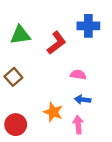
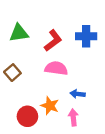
blue cross: (88, 26) -> (86, 36), moved
pink semicircle: (78, 75) -> (56, 68), moved, size x1.5
red circle: (16, 125) -> (27, 116), moved

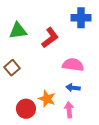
blue cross: (86, 36) -> (81, 18), moved
pink semicircle: (56, 68) -> (73, 65), moved

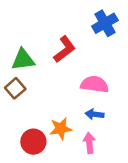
blue cross: (81, 18) -> (105, 23), turned -30
green triangle: (18, 31) -> (23, 60), moved
orange star: (47, 99) -> (61, 129), turned -30

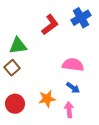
red L-shape: (65, 49) -> (50, 25), moved
blue arrow: (95, 114) -> (73, 88), turned -152
red circle: (33, 142) -> (15, 104), moved

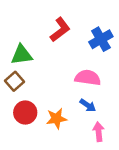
blue cross: (81, 18) -> (101, 39), moved
red circle: (15, 104) -> (25, 113), moved
pink arrow: (69, 110) -> (99, 132), moved

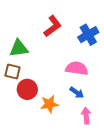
brown square: (14, 81) -> (13, 71), turned -35
red circle: (25, 113) -> (27, 89), moved

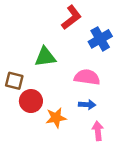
red L-shape: (53, 26) -> (72, 17), moved
green triangle: (19, 48) -> (45, 57), moved
blue arrow: (77, 93) -> (87, 105), turned -32

